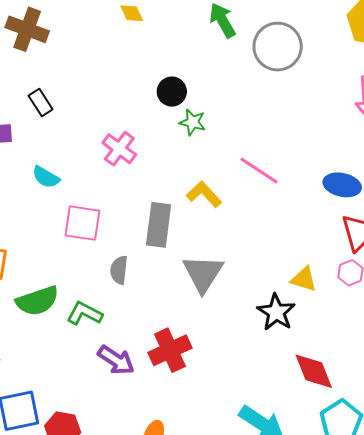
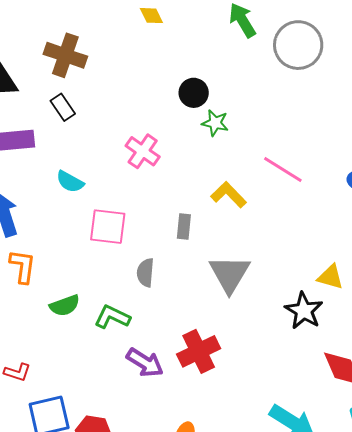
brown cross: (27, 29) -> (65, 55), moved
gray rectangle: (159, 225) -> (184, 226), size x0.6
green semicircle: (37, 301) -> (65, 306), size x0.7

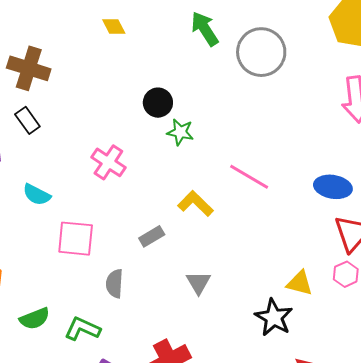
gray rectangle: (184, 226) -> (152, 236), turned 55
gray triangle: (230, 274) -> (199, 283), size x0.6

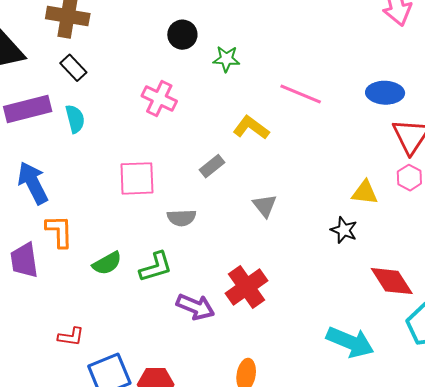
black circle: (158, 103) -> (182, 35), moved
cyan semicircle: (37, 195) -> (75, 119), moved, turned -124
gray semicircle: (115, 284) -> (182, 218), turned -88
black star: (274, 317) -> (344, 230), size x0.7
green L-shape: (82, 329) -> (156, 267), turned 147

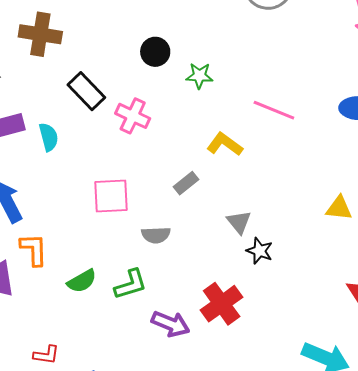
black rectangle: (73, 68) -> (86, 91), moved, size x1.4
black star: (344, 230) -> (260, 251), moved

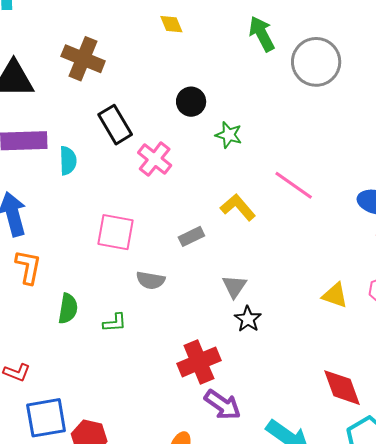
green semicircle: (82, 281) -> (68, 309), turned -64
green L-shape: (131, 284) -> (115, 323), size x0.7
purple arrow: (171, 324) -> (222, 405), moved

